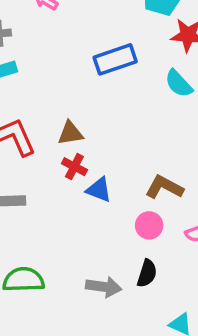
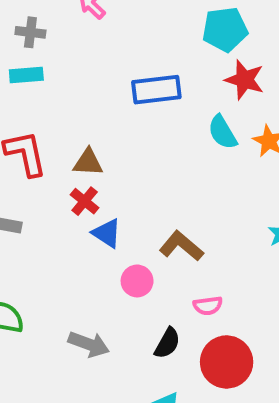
pink circle: (149, 225) -> (137, 281), moved
black semicircle: (147, 273) -> (167, 343), moved

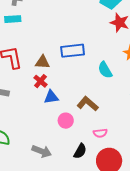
blue rectangle: (156, 90) -> (73, 51), moved
cyan semicircle: (222, 132) -> (105, 70), moved
blue triangle: (107, 233) -> (51, 97), turned -42

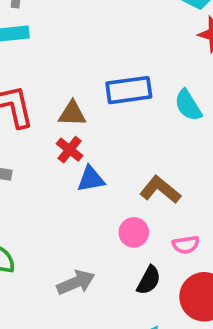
cyan semicircle: (105, 70) -> (188, 105), moved
pink circle: (66, 121) -> (134, 232), moved
gray arrow: (42, 151) -> (76, 282), turned -42

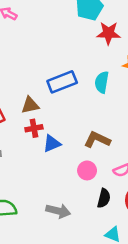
cyan semicircle: (188, 105) -> (102, 82), turned 55
red cross: (70, 150) -> (34, 128), turned -35
gray arrow: (76, 282) -> (58, 211), turned 50

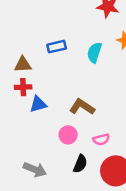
blue rectangle: (62, 82) -> (57, 47), size x0.7

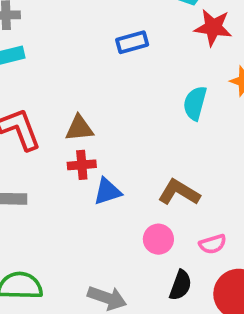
blue rectangle: (57, 47) -> (132, 42), moved

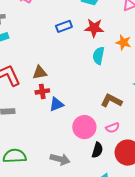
red star: (213, 27) -> (94, 28), moved
brown L-shape: (179, 192) -> (111, 101), moved
pink circle: (158, 239) -> (84, 127), size x1.5

